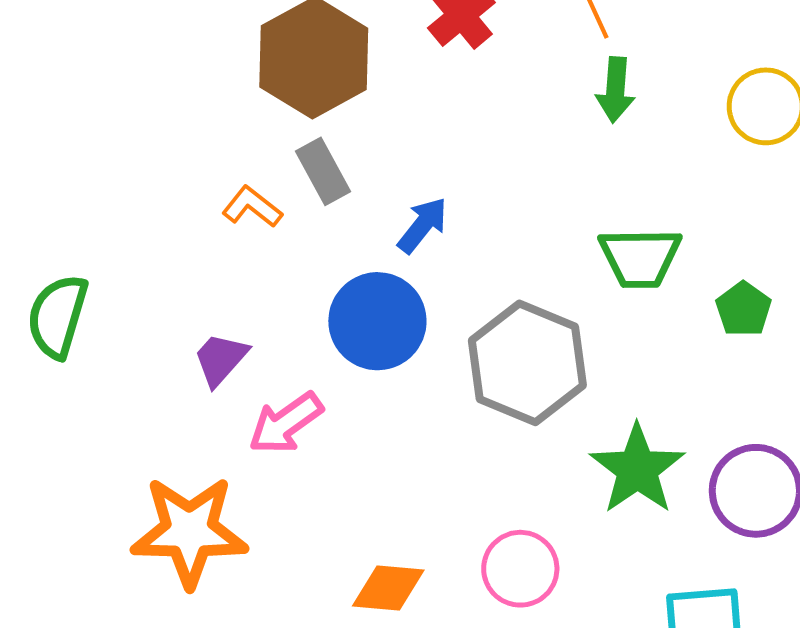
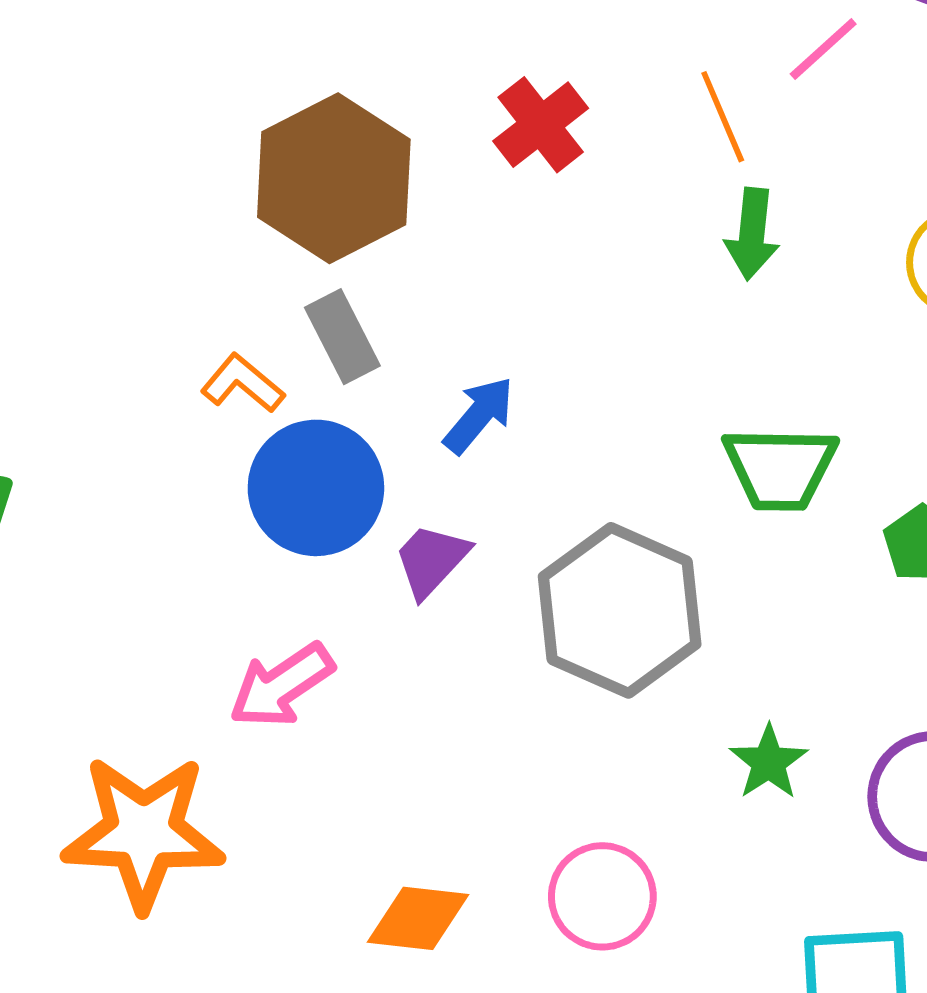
blue circle: (377, 321) -> (316, 488), moved
purple trapezoid: (221, 359) -> (431, 560), moved
green star: (637, 469) -> (769, 762), size x0.6

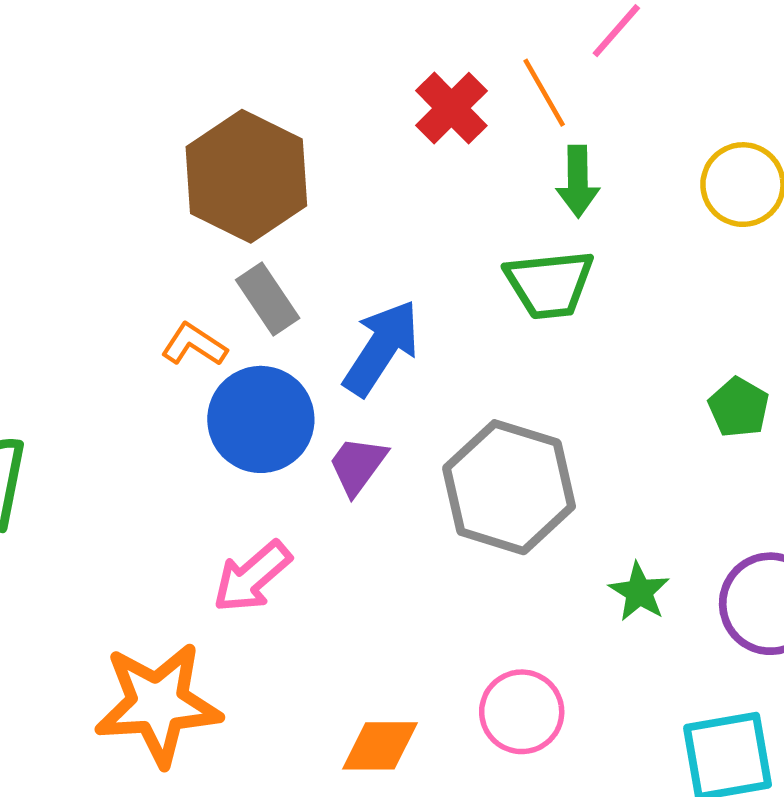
red cross: (541, 125) -> (451, 108), moved
blue arrow: (479, 415) -> (381, 348), size x1.5
green trapezoid: (780, 468) -> (549, 284), moved

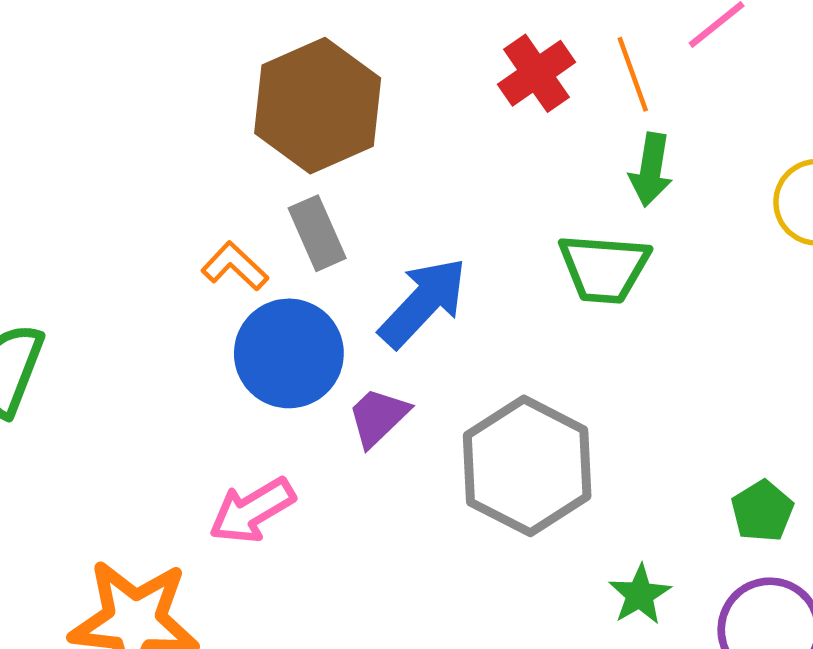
green pentagon: (739, 407) -> (762, 511), moved

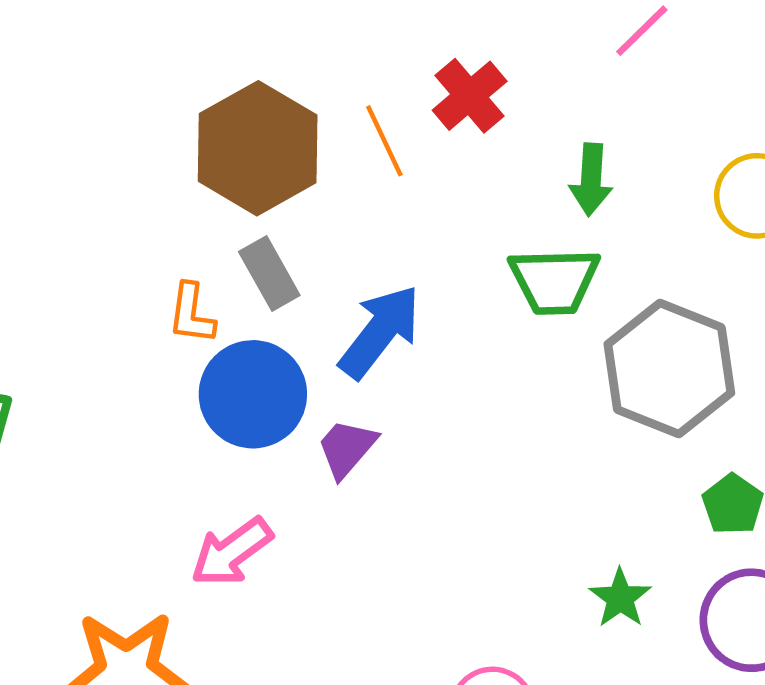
orange line: (633, 74) -> (384, 141), moved
orange L-shape: (235, 266) -> (192, 314), turned -120
gray hexagon: (527, 466) -> (669, 368), moved

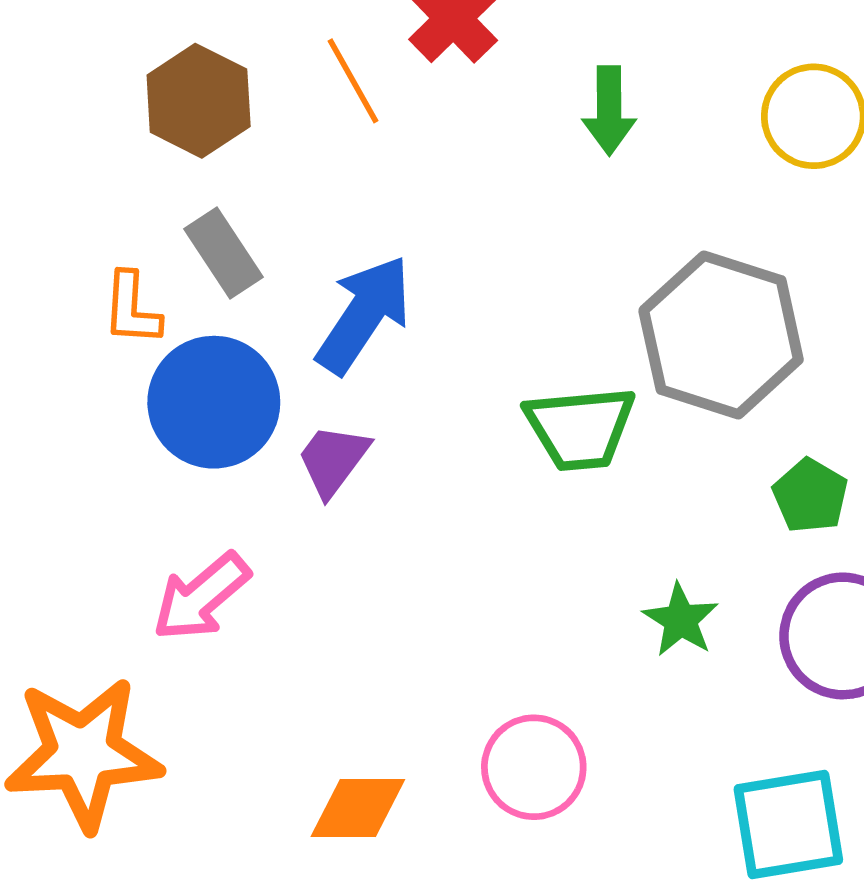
brown hexagon: (258, 148) -> (199, 101), size x0.7
green trapezoid: (554, 281) -> (580, 428), moved

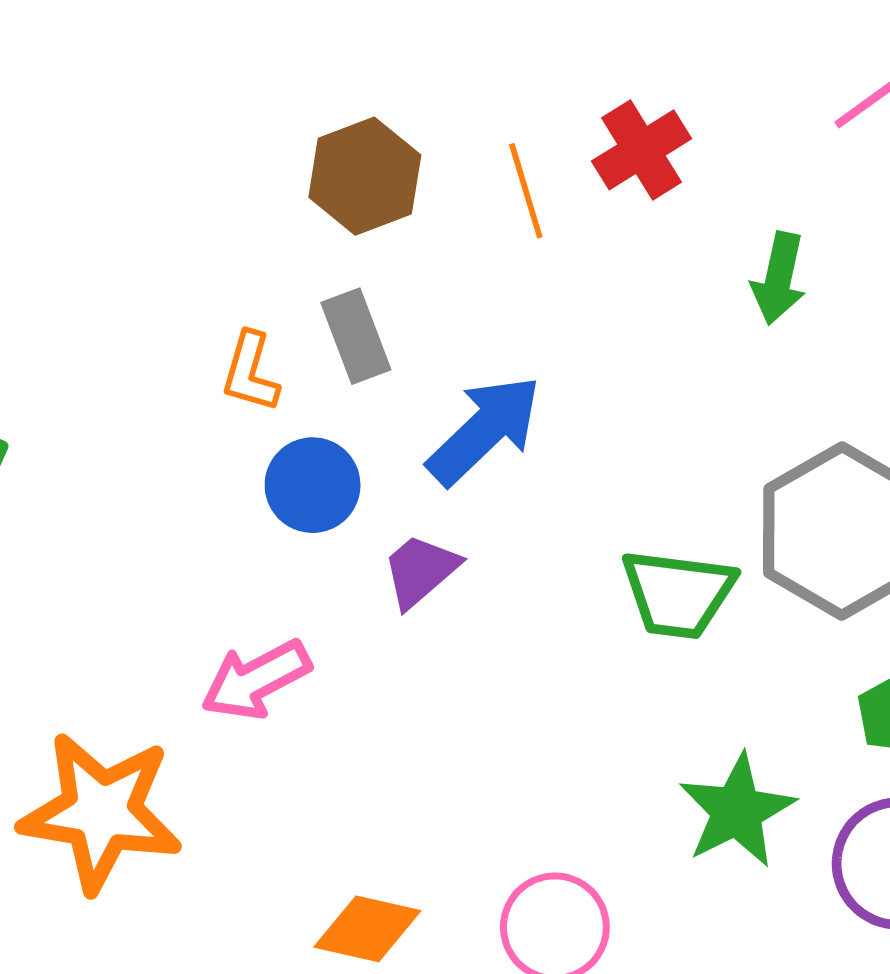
blue circle: (214, 402) -> (313, 485), size x0.7
green star: (681, 620) -> (737, 811), size x1.5

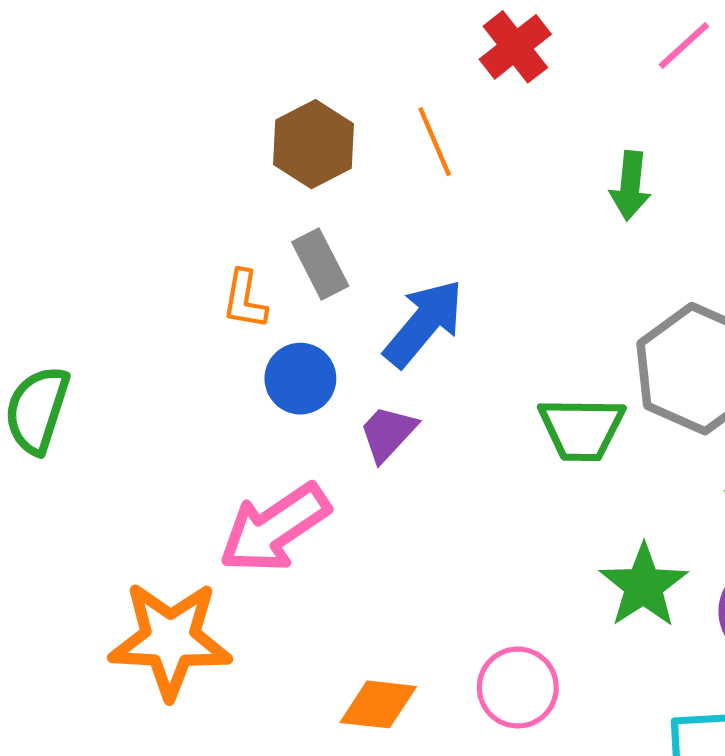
red cross: (642, 150) -> (515, 47), moved
pink arrow: (256, 680) -> (275, 528), size x1.4

